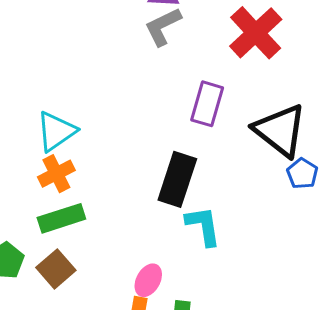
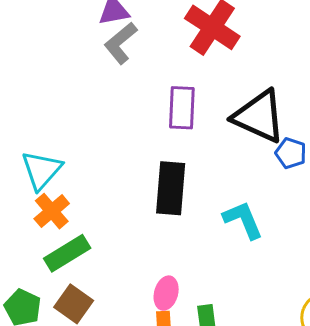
cyan L-shape: (203, 226) -> (243, 220), moved

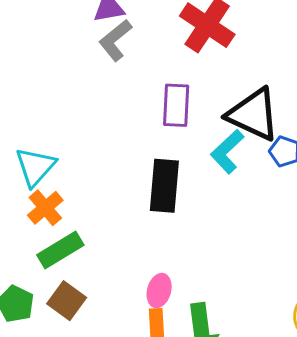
cyan L-shape: (243, 220) -> (227, 152), moved, turned -111

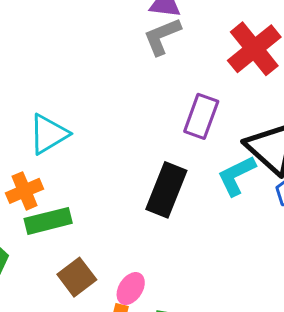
orange cross: (45, 208) -> (25, 191), moved
brown square: (67, 301) -> (77, 277), moved

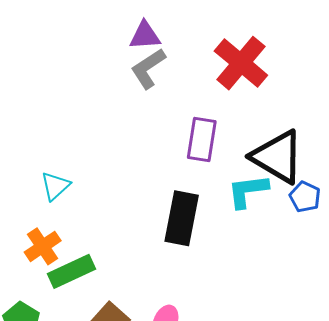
cyan triangle: (49, 134) -> (55, 186), size x0.7
cyan L-shape: (236, 176) -> (248, 191), turned 30

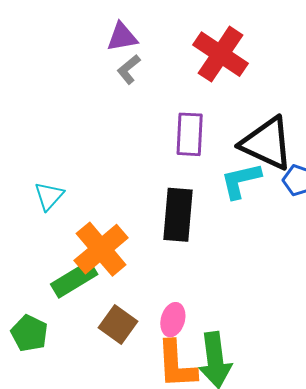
gray L-shape: (148, 68) -> (129, 69), size x0.7
orange cross: (43, 246) -> (101, 249), moved, size x1.5

